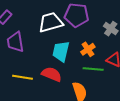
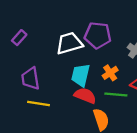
purple trapezoid: (15, 42) -> (31, 79), moved
red semicircle: (52, 74) -> (85, 96), moved

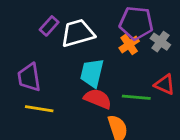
purple pentagon: (98, 35) -> (136, 23), moved
purple rectangle: (19, 38) -> (49, 26), moved
orange cross: (110, 73) -> (129, 44), moved

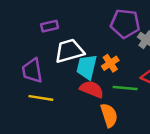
purple rectangle: (49, 26) -> (50, 26), turned 35
white trapezoid: (78, 33) -> (69, 51), moved
orange cross: (129, 44) -> (110, 63), moved

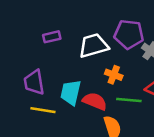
white trapezoid: (69, 51) -> (93, 46), moved
orange cross: (110, 63) -> (114, 75), turned -35
cyan trapezoid: (87, 67) -> (71, 92), moved

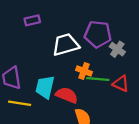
purple rectangle: (52, 37) -> (32, 20), moved
green line: (129, 100) -> (98, 79), moved

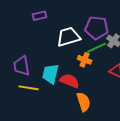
green line: (98, 79) -> (97, 48), moved, turned -30

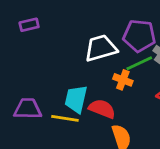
purple rectangle: (40, 16) -> (29, 25), moved
purple trapezoid: (22, 66) -> (28, 109), moved, turned 100
yellow line: (29, 88) -> (65, 118), moved

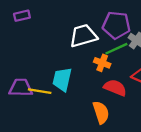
red semicircle: (102, 109) -> (115, 88), moved
yellow line: (65, 118) -> (40, 91), moved

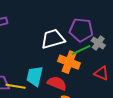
orange cross: (102, 63) -> (69, 62), size x1.5
red semicircle: (115, 88) -> (57, 83), moved

